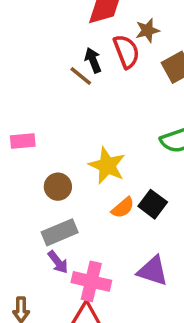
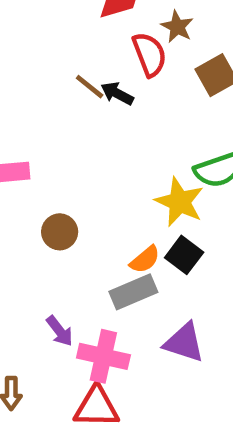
brown star: (147, 30) -> (177, 27), turned -30
black arrow: (93, 60) -> (117, 94), moved, turned -40
yellow star: (107, 166) -> (179, 202), moved
gray rectangle: (60, 232) -> (133, 292), moved

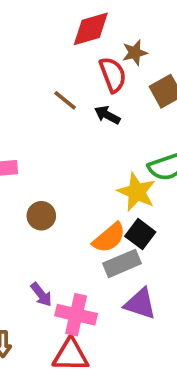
brown star: (177, 27) -> (135, 53), turned 30
black arrow: (117, 94) -> (107, 115), moved
orange semicircle: (145, 260) -> (109, 238), size x1.4
gray rectangle: (133, 292) -> (122, 263), moved

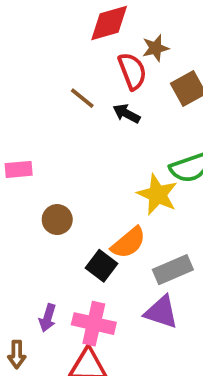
black square: (140, 234) -> (102, 266), moved
gray rectangle: (122, 263) -> (173, 270), moved
purple arrow: (41, 295) -> (48, 318), moved, turned 55

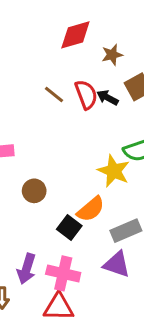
red semicircle: (132, 71) -> (86, 94), moved
black arrow: (127, 114) -> (108, 98), moved
purple arrow: (48, 318) -> (26, 269), size x1.4

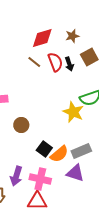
red diamond: (75, 35) -> (42, 38), moved
black arrow: (108, 98) -> (69, 64), turned -136
orange semicircle: (91, 209) -> (59, 154), moved

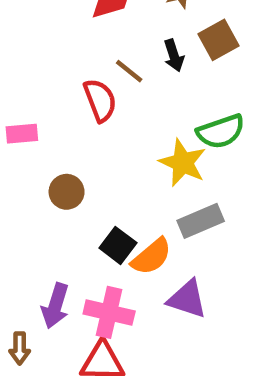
brown line: (34, 62) -> (129, 71), moved
red semicircle: (55, 62) -> (100, 100), moved
gray rectangle: (81, 151) -> (201, 221), moved

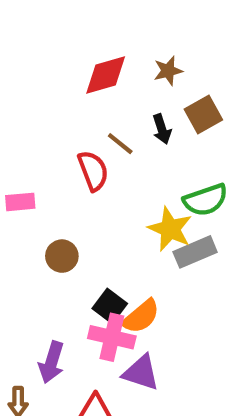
gray rectangle: (201, 221) -> (195, 252), moved
purple triangle: (187, 299) -> (141, 373), moved
pink cross: (109, 312) -> (112, 337), moved

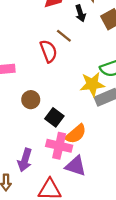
black arrow: (162, 129) -> (80, 13), moved
yellow star: (170, 229) -> (92, 84), turned -30
black square: (110, 306) -> (54, 117), moved

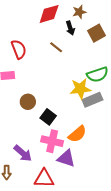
red semicircle: (48, 51) -> (19, 49), moved
orange semicircle: (76, 134) -> (77, 134), moved
purple arrow: (25, 160) -> (23, 153), turned -66

